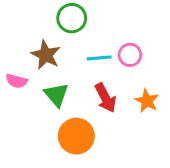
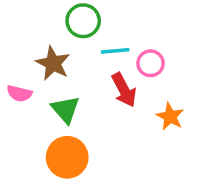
cyan line: (99, 58) -> (115, 51), moved
red arrow: (105, 98) -> (124, 90), moved
orange circle: (76, 136) -> (67, 157), moved

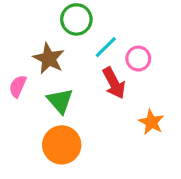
cyan line: (115, 51) -> (106, 47), turned -40
pink semicircle: (19, 93) -> (18, 86), turned 100
orange star: (170, 117) -> (151, 122), moved

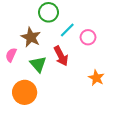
red arrow: (114, 83) -> (61, 56), moved
orange circle: (62, 145) -> (25, 92), moved

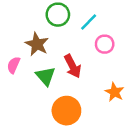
cyan line: (67, 30) -> (89, 22), moved
orange circle: (25, 92) -> (66, 111), moved

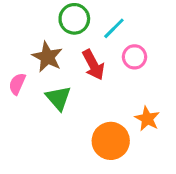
red arrow: (73, 66) -> (93, 65), moved
orange circle: (66, 111) -> (111, 141), moved

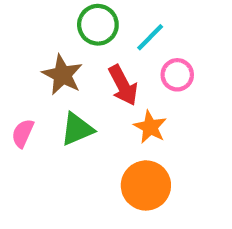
pink semicircle: (17, 84) -> (23, 133), moved
green triangle: (58, 98) -> (77, 129), turned 48
orange star: (147, 119) -> (150, 127), moved

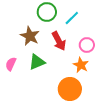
pink circle: (177, 75) -> (87, 45), moved
orange star: (150, 127) -> (81, 65), moved

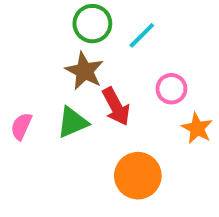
brown star: (30, 36) -> (84, 71), moved
red arrow: (59, 41) -> (116, 107), moved
orange star: (81, 65) -> (197, 128), moved

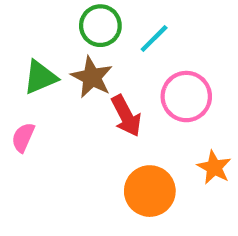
pink circle: (171, 89) -> (186, 97), size x1.5
green triangle: (73, 122) -> (40, 77), moved
orange star: (197, 128) -> (214, 167), moved

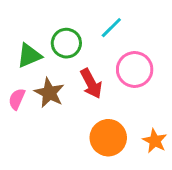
green circle: (100, 26) -> (66, 43), moved
brown star: (92, 77) -> (49, 93), moved
orange star: (214, 167) -> (155, 141), moved

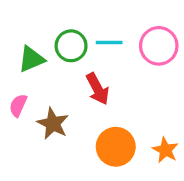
cyan line: (111, 28) -> (109, 43), moved, turned 45
pink circle: (135, 69) -> (159, 46), moved
brown star: (49, 93) -> (53, 124), moved

